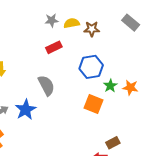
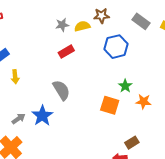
brown star: (92, 29) -> (101, 16), moved
blue hexagon: (91, 67) -> (116, 47), moved
orange star: (130, 88) -> (144, 102), moved

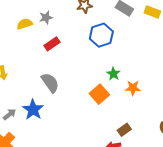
yellow semicircle: (82, 26) -> (25, 24), moved
orange square: (110, 105) -> (99, 94), turned 36

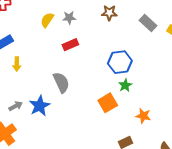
yellow semicircle: (25, 24) -> (47, 20), turned -49
blue hexagon: (101, 35) -> (120, 62), moved
orange star: (133, 88) -> (143, 116), moved

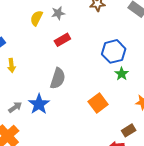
gray semicircle: (61, 82) -> (58, 78), turned 50
orange square: (108, 103) -> (98, 103), moved

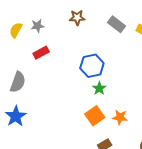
gray semicircle: (58, 78) -> (18, 82), moved
orange square: (98, 103) -> (95, 116), moved

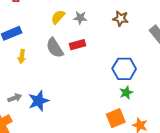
gray semicircle: (18, 82) -> (55, 48), moved, turned 115

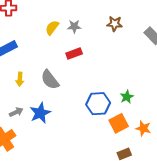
gray semicircle: (55, 48) -> (50, 80), moved
yellow arrow: (22, 56) -> (20, 79), moved
blue hexagon: (124, 69) -> (98, 104), moved

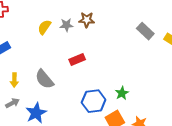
brown star: (115, 24) -> (87, 20), moved
red rectangle: (74, 54) -> (77, 59), moved
gray arrow: (16, 112) -> (12, 103), moved

